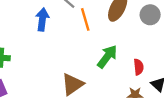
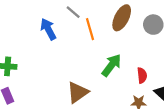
blue arrow: (42, 19) -> (48, 29), turned -35

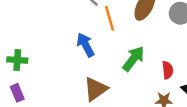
blue arrow: (48, 29) -> (86, 45), moved

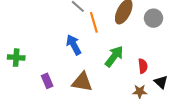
brown triangle: (96, 89) -> (82, 82), turned 45
purple rectangle: (17, 93) -> (47, 81), moved

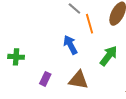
purple rectangle: (47, 81) -> (45, 79), turned 48

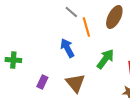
brown triangle: (78, 80) -> (75, 83), turned 40

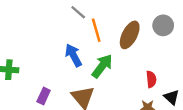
brown ellipse: (114, 17) -> (130, 35), moved
green arrow: (105, 59) -> (102, 66), moved

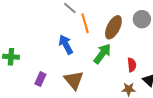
green arrow: (102, 66) -> (102, 54), moved

